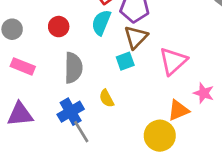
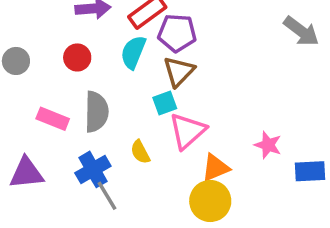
pink triangle: (173, 61) -> (187, 131), moved
pink rectangle: (23, 66) -> (53, 119), moved
orange triangle: (178, 110) -> (215, 168), moved

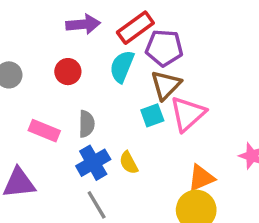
gray semicircle: (96, 112) -> (86, 124), size x0.7
pink triangle: (187, 131) -> (188, 114), moved
blue cross: (93, 169) -> (93, 163), moved

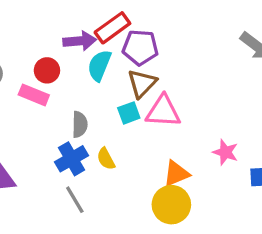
purple arrow: (83, 24) -> (80, 41), moved
pink triangle: (188, 114) -> (163, 111), turned 45
gray semicircle: (86, 124) -> (80, 124), moved
pink rectangle: (44, 131) -> (34, 95), moved

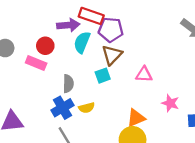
red rectangle: (112, 28) -> (91, 16), turned 55
pink triangle: (163, 111) -> (144, 74), moved, size x0.7
yellow semicircle: (106, 159) -> (87, 108), turned -77

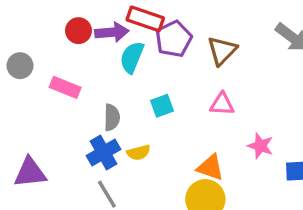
purple pentagon: (111, 30) -> (174, 39), turned -30
red circle: (45, 46) -> (78, 31), moved
brown triangle: (112, 55) -> (222, 51), moved
orange triangle: (136, 118) -> (210, 168), turned 42

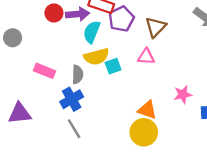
pink rectangle: (65, 87) -> (44, 71), moved
pink triangle: (222, 104) -> (146, 57), moved
pink star: (260, 146) -> (183, 94), turned -30
yellow semicircle: (139, 152) -> (96, 57), moved, size x1.5

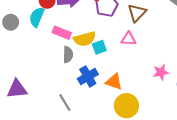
cyan semicircle: (92, 32) -> (37, 17), moved
pink rectangle: (44, 71) -> (62, 33), moved
blue cross: (72, 99) -> (88, 76), moved
orange triangle: (147, 110) -> (114, 82), moved

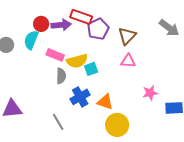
pink triangle: (129, 39) -> (128, 61), moved

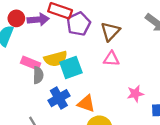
pink rectangle: (55, 55) -> (31, 63), moved
cyan square: (91, 69) -> (71, 68), size x1.5

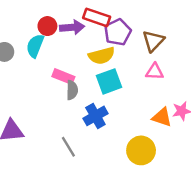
yellow semicircle: (56, 59) -> (102, 56), moved
orange triangle: (86, 104) -> (162, 117), moved

